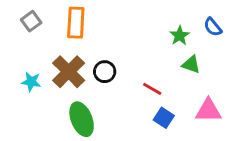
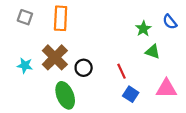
gray square: (31, 21) -> (25, 17), turned -35
black circle: (105, 72) -> (84, 68), moved
red line: (152, 89) -> (121, 71), turned 35

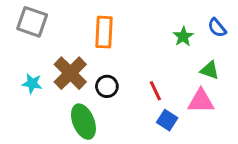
gray square: (25, 17) -> (32, 22), size x1.5
orange rectangle: (61, 18) -> (104, 32), moved
green triangle: (153, 52) -> (210, 70), moved
pink triangle: (166, 88) -> (201, 101), moved

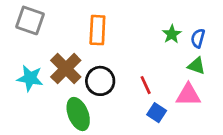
blue semicircle: (217, 28) -> (198, 38), moved, turned 54
cyan star: (32, 83) -> (30, 78), size x1.4
black circle: (107, 86) -> (100, 81), size x1.4

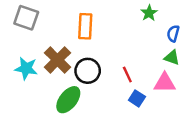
green star: (172, 34) -> (149, 13), moved
green ellipse: (78, 114) -> (68, 100), turned 60

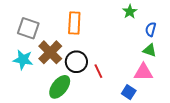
gray square: (26, 18) -> (28, 28), moved
red line: (127, 74) -> (98, 71), moved
blue square: (137, 98) -> (129, 92), moved

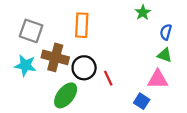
brown cross: (50, 52) -> (55, 57), turned -30

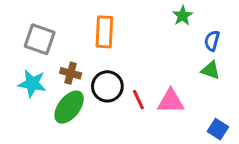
brown cross: (55, 57) -> (71, 73), size x0.6
pink triangle: (158, 79) -> (171, 101), moved
green ellipse: (66, 95) -> (69, 107), moved
blue square: (142, 101) -> (218, 129), moved

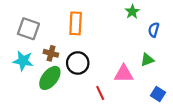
green triangle: (211, 70) -> (147, 60), moved, turned -40
red line: (138, 100) -> (100, 93), moved

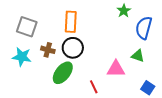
blue semicircle: (154, 30) -> (144, 28), size x1.6
green triangle: (147, 60) -> (138, 56), turned 40
black circle: (78, 63) -> (73, 48), moved
green ellipse: (50, 78) -> (63, 73), moved

